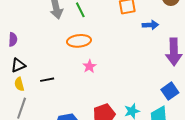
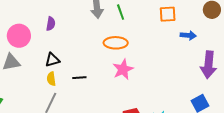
purple semicircle: (13, 39) -> (51, 24), moved
pink star: (89, 66) -> (123, 69), size x1.5

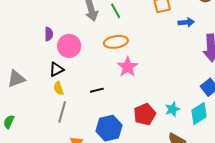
pink circle: (19, 36) -> (69, 46), moved
black line: (79, 78) -> (97, 90), moved

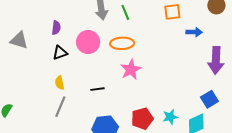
pink circle: (69, 46) -> (88, 42), moved
black triangle: (56, 69) -> (60, 53), moved
gray triangle: (16, 79) -> (19, 40), moved, turned 30

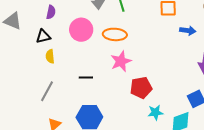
black triangle: (60, 53) -> (43, 36), moved
yellow semicircle: (60, 83) -> (50, 56), moved
red pentagon: (142, 119) -> (141, 88), moved

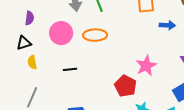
pink star: (121, 61) -> (146, 66), moved
black line: (86, 77) -> (70, 69), moved
red pentagon: (141, 88) -> (126, 86), turned -30

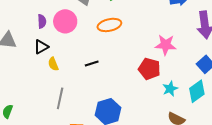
pink circle: (61, 33) -> (65, 21), moved
pink star: (146, 66) -> (166, 45), turned -30

